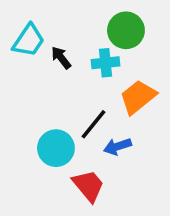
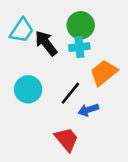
green circle: (126, 30) -> (81, 25), moved
black arrow: (61, 58) -> (46, 43), size x1.5
cyan circle: (56, 148) -> (28, 89), moved

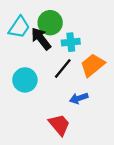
green circle: (81, 25) -> (50, 23), moved
black line: (70, 93) -> (63, 68), moved

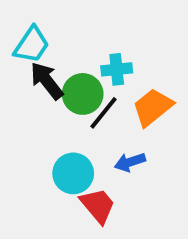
green circle: (50, 23) -> (83, 94), moved
black arrow: (41, 39) -> (47, 81), moved
cyan circle: (25, 80) -> (73, 173), moved

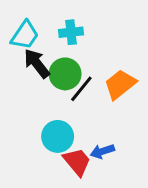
cyan cross: (117, 69) -> (71, 32), moved
blue arrow: (130, 162) -> (102, 151), moved

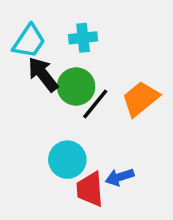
red trapezoid: (77, 162) -> (90, 189), turned -144

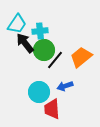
cyan cross: (83, 38) -> (40, 31), moved
blue arrow: (120, 177) -> (65, 86), moved

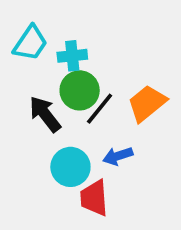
black arrow: (25, 43) -> (45, 114), moved

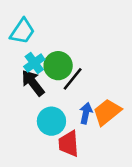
cyan cross: (72, 56) -> (34, 63), moved, turned -30
orange trapezoid: (147, 103) -> (107, 112), moved
blue arrow: (118, 156) -> (86, 113), turned 120

